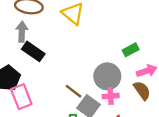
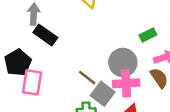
pink cross: (111, 96) -> (126, 83), size x1.5
pink rectangle: (21, 97) -> (32, 82), turned 30

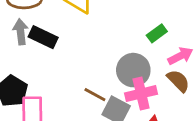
black rectangle: (45, 35) -> (43, 37), moved

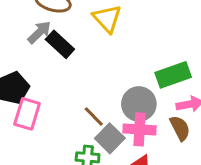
gray arrow: (21, 32) -> (39, 32), turned 35
green rectangle: (157, 33) -> (173, 75), size x1.6

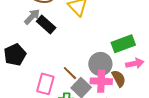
pink rectangle: (27, 114) -> (45, 84), moved
brown semicircle: (180, 128) -> (119, 78), moved

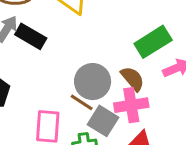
gray circle: (100, 64) -> (93, 82), moved
brown semicircle: (119, 78) -> (133, 79), moved

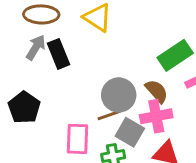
black rectangle: (31, 36) -> (59, 54), turned 40
brown line: (82, 102) -> (109, 115), turned -50

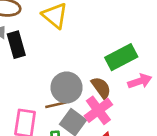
pink cross: (156, 116) -> (98, 110), turned -32

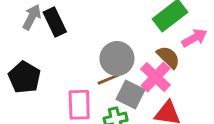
brown semicircle: (101, 88) -> (168, 57), moved

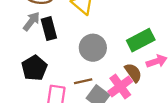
gray circle: (117, 59) -> (93, 48), moved
black pentagon: (24, 77) -> (34, 68), moved

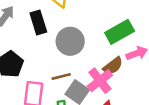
black rectangle: (49, 29) -> (38, 23), moved
brown semicircle: (133, 73) -> (113, 66), turned 90

